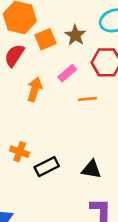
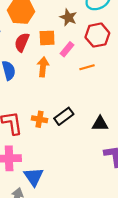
orange square: (46, 39) -> (47, 38), moved, turned 30
black rectangle: (47, 167) -> (64, 116), moved

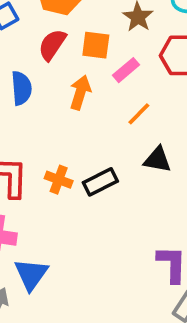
orange line: (87, 67) -> (139, 114), moved, turned -40
black triangle: (100, 124) -> (157, 160), moved

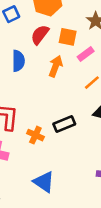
orange cross: (59, 180) -> (35, 135), moved
blue triangle: (31, 274) -> (44, 182), moved, turned -35

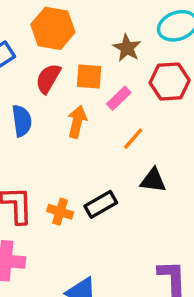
orange cross: (35, 135) -> (60, 212), moved

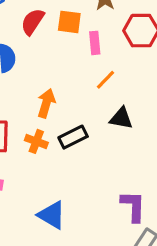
pink rectangle: (119, 98) -> (95, 43), turned -55
orange arrow: (77, 122) -> (46, 103), moved

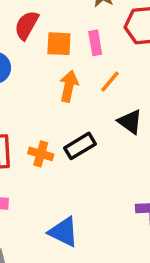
orange square: (69, 22) -> (59, 44), moved
orange arrow: (46, 103) -> (69, 86), moved
black triangle: (121, 118) -> (130, 122), turned 30

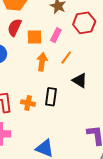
pink rectangle: (95, 43) -> (56, 35), turned 40
black rectangle: (80, 146) -> (51, 97), turned -48

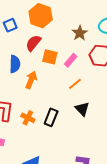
orange arrow: (42, 62) -> (31, 80), moved

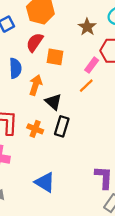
pink rectangle: (71, 60) -> (92, 65), moved
black triangle: (82, 109) -> (53, 102), moved

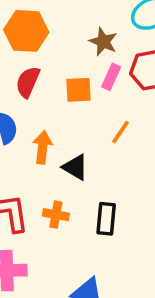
orange square: (55, 57) -> (78, 90), moved
pink rectangle: (92, 65) -> (111, 77), moved
black rectangle: (62, 126) -> (106, 219), moved

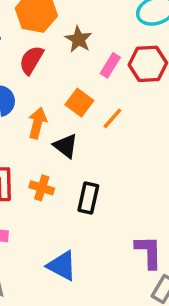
brown star: (103, 42) -> (78, 39), moved
orange square: (78, 90) -> (79, 103), moved, turned 32

